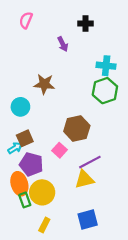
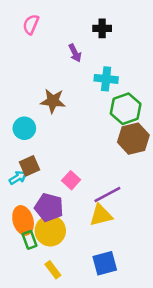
cyan cross: (106, 66) -> (106, 79), moved
brown hexagon: (77, 129) -> (133, 139), moved
purple pentagon: (31, 164) -> (49, 207), moved
yellow rectangle: (44, 225) -> (53, 270), turned -64

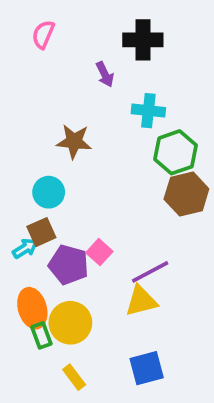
black cross: (102, 28) -> (143, 40), size x1.5
cyan circle: (24, 128) -> (49, 192), moved
purple pentagon: (49, 207) -> (69, 265), moved

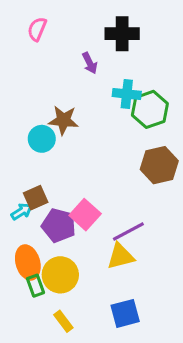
green hexagon: (176, 152) -> (150, 109), moved
cyan circle: (49, 192) -> (42, 139), moved
pink square: (99, 252) -> (85, 215), size x1.4

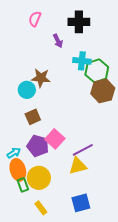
pink semicircle: (37, 29) -> (35, 19), moved
brown hexagon: (159, 165) -> (103, 91), moved
brown square: (36, 198) -> (33, 117), moved
cyan arrow: (22, 211) -> (14, 153), moved

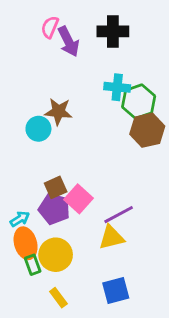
purple arrow: (58, 41) -> (68, 41), moved, size x1.5
brown square: (33, 117) -> (56, 187), moved

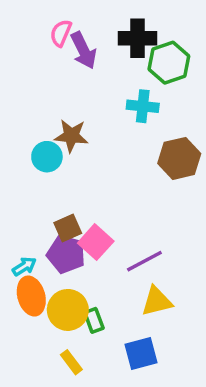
green hexagon: (139, 102) -> (169, 63), moved
yellow triangle: (111, 238) -> (157, 301), moved
green rectangle: (33, 265) -> (94, 320), moved

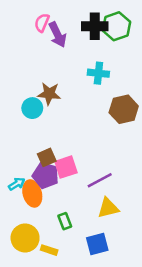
green hexagon: (169, 63) -> (116, 26), moved
pink square: (96, 242) -> (66, 167), turned 30
orange ellipse: (31, 296) -> (32, 193), moved
yellow circle: (68, 310) -> (25, 238), moved
yellow rectangle: (71, 362) -> (49, 250), turned -35

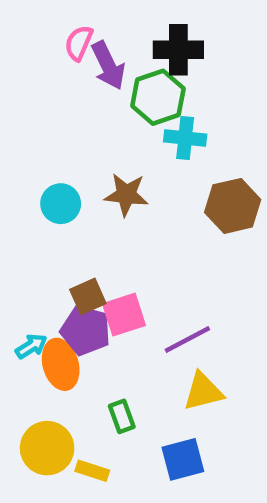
green hexagon: (116, 26) -> (158, 97), moved
brown star: (49, 94) -> (126, 195), moved

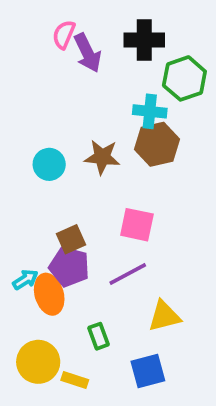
green hexagon: (158, 97) -> (184, 78), moved
brown hexagon: (233, 206) -> (157, 144), moved
pink square: (124, 315) -> (137, 225), moved, turned 30
purple line: (187, 339) -> (128, 274), moved

